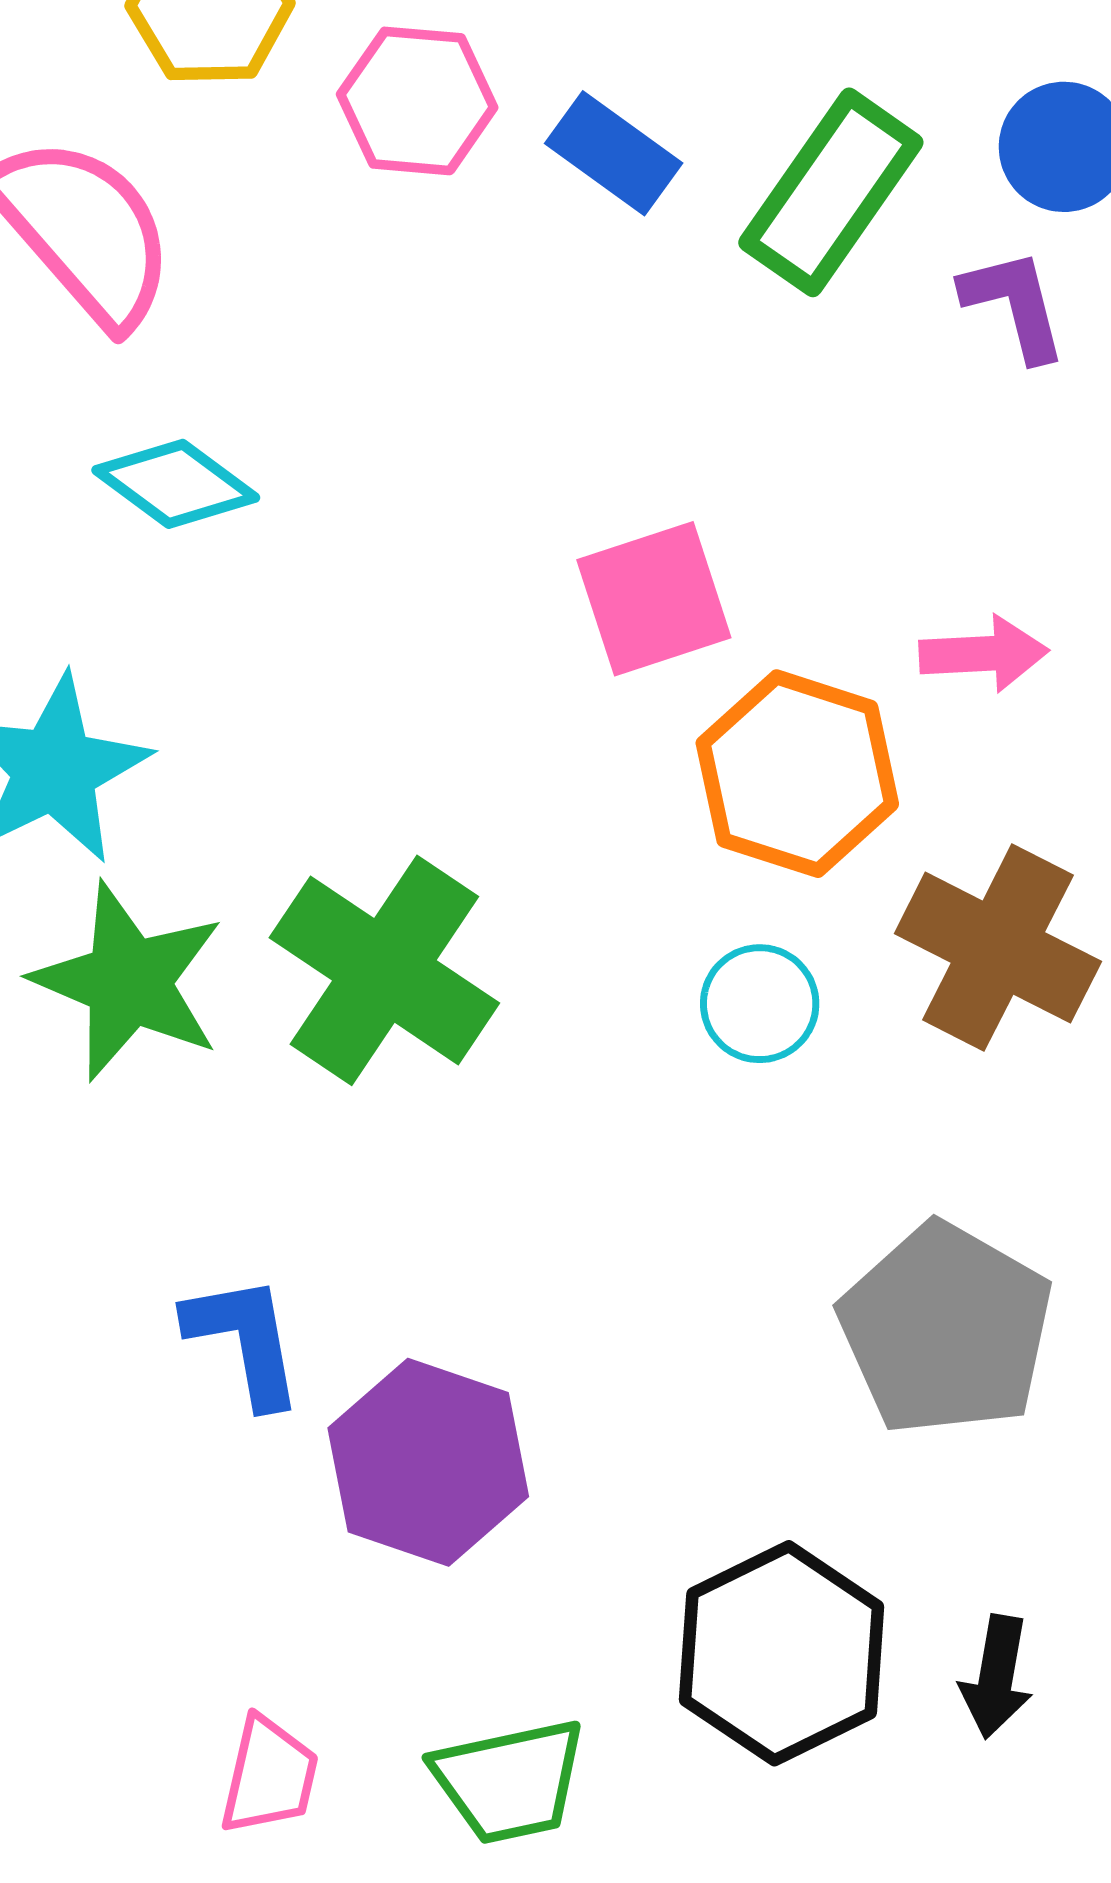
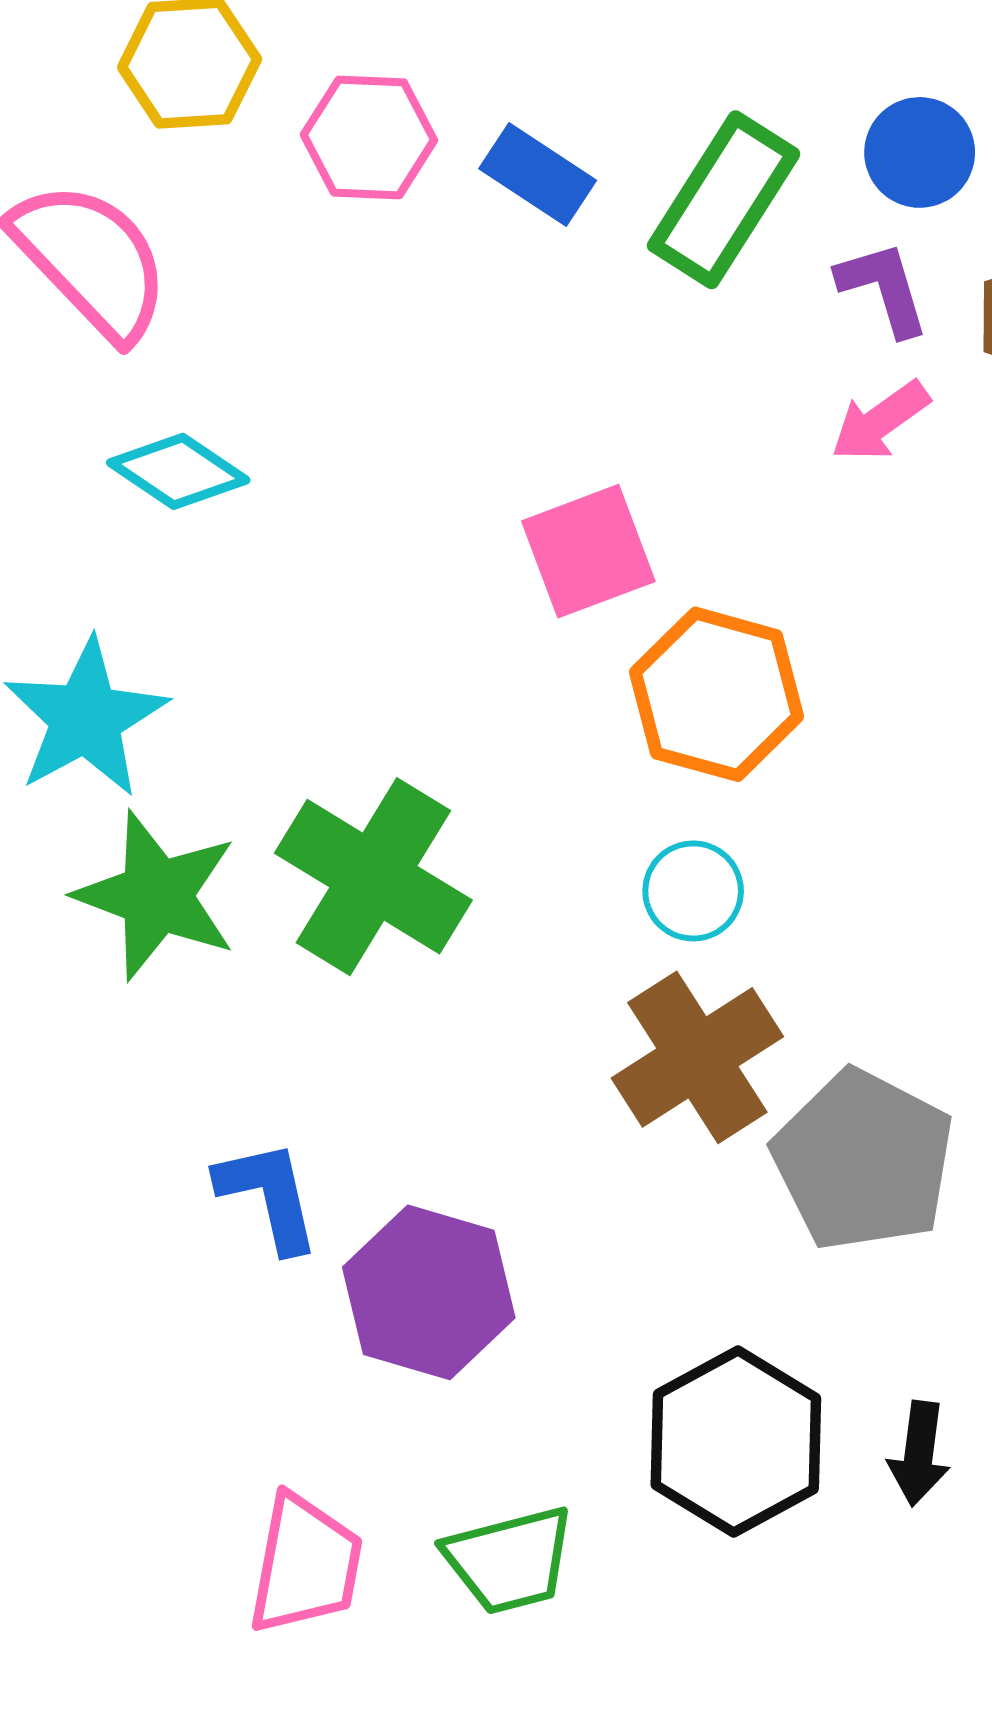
pink arrow: (984, 654) -> (880, 421), moved, turned 150
brown cross: (998, 948) -> (697, 1057), moved, turned 33
pink trapezoid: (269, 1776) -> (305, 1564), size x1.4

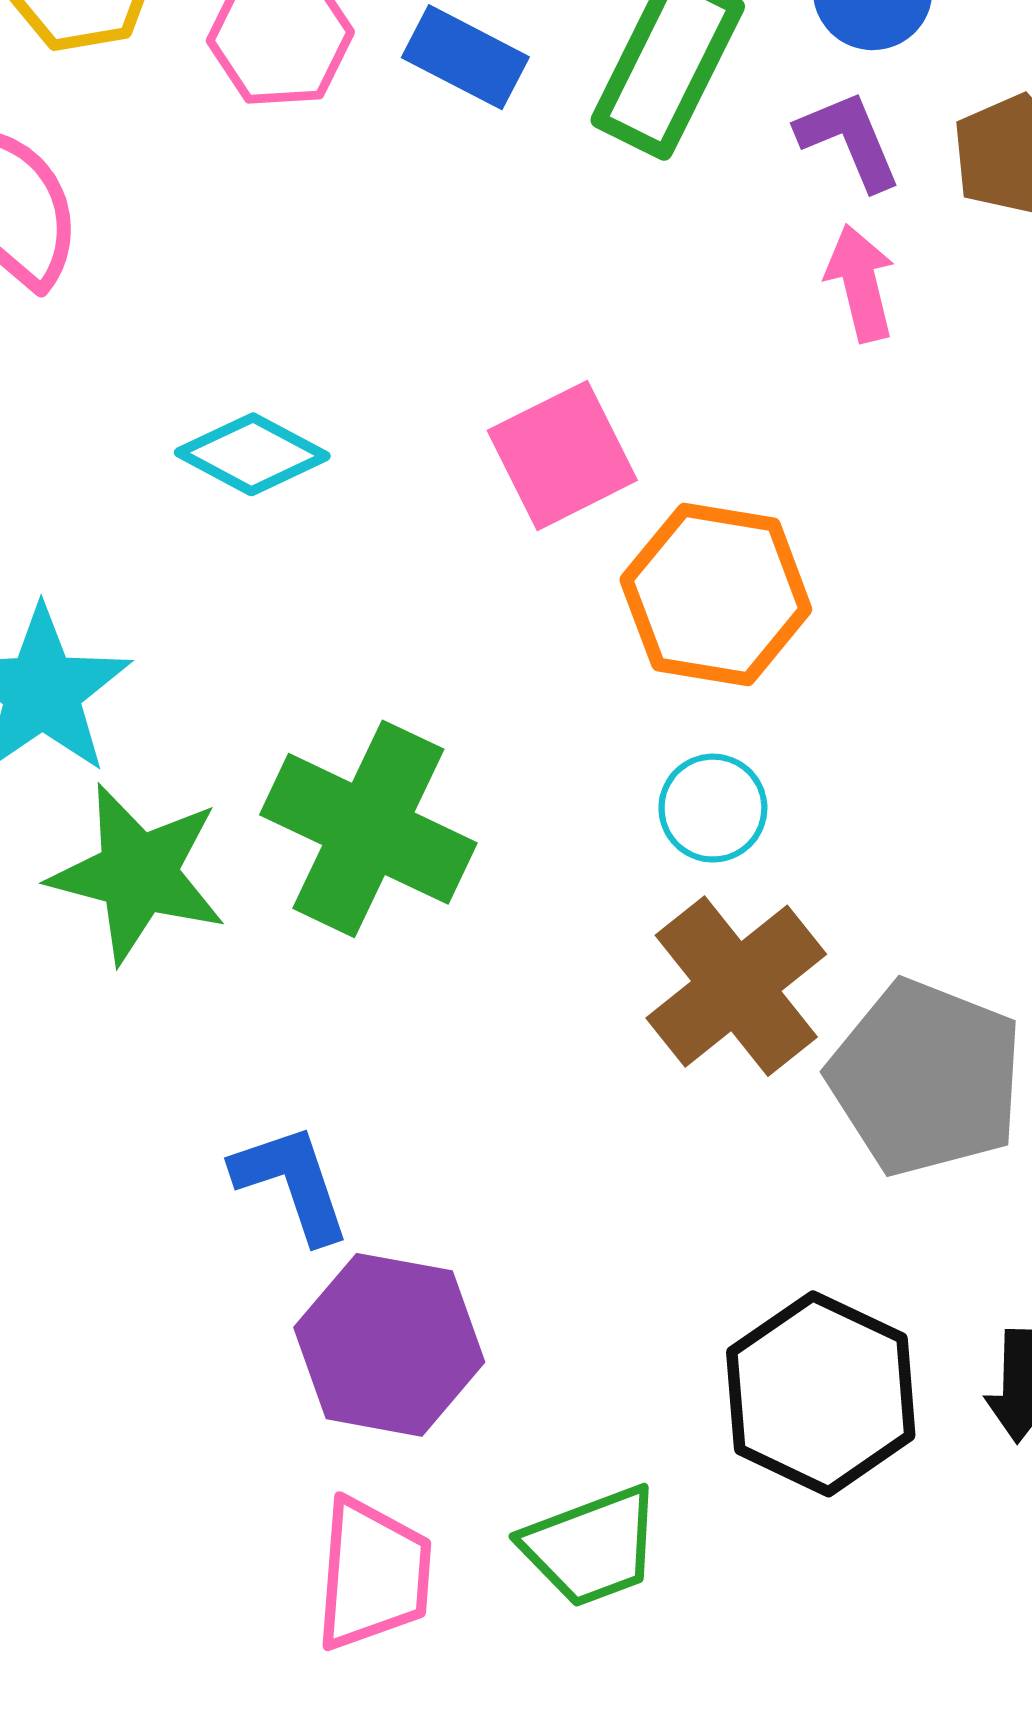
pink arrow: (880, 421) -> (861, 283), turned 118
cyan diamond: (178, 471) -> (252, 454), moved
purple hexagon: (429, 1292) -> (389, 1345), moved

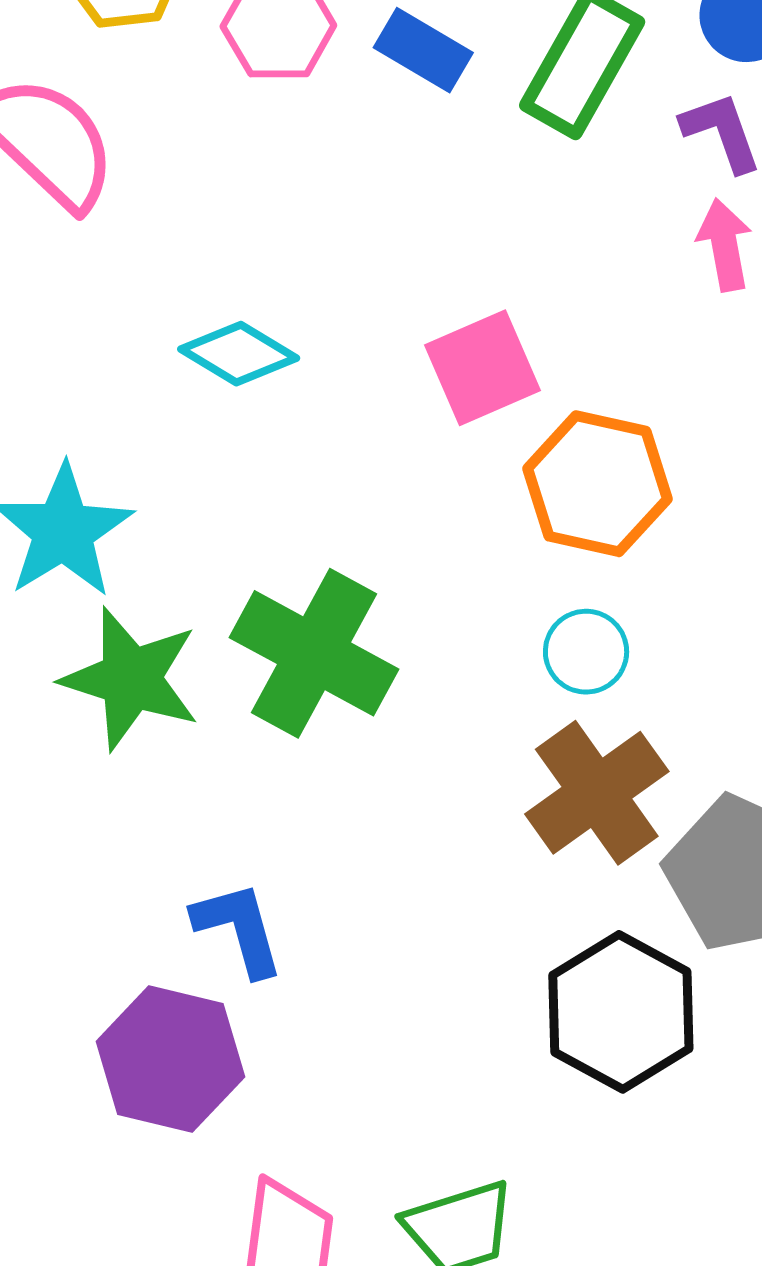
purple hexagon: (389, 1345) -> (170, 1059), moved
black hexagon: (821, 1394) -> (621, 1012), moved

